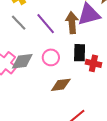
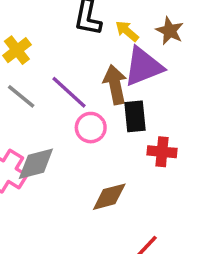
black rectangle: (80, 53) -> (135, 116), moved
pink circle: (51, 57) -> (91, 128), moved

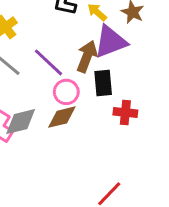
brown arrow: (115, 85) -> (87, 56), turned 32
brown diamond: (109, 197) -> (62, 117), moved

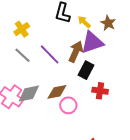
black rectangle: (103, 83) -> (86, 70), turned 30
pink circle: (66, 92) -> (68, 105), moved

